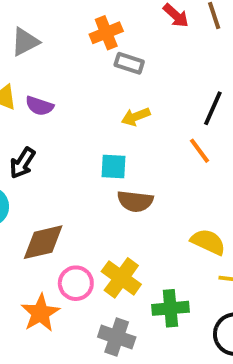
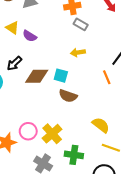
brown diamond: (43, 242) -> (37, 76), moved

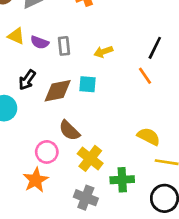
gray rectangle: (81, 24) -> (64, 46), moved, turned 64
brown semicircle: (68, 96) -> (69, 130), moved, turned 36
pink circle: (28, 131) -> (47, 152), moved

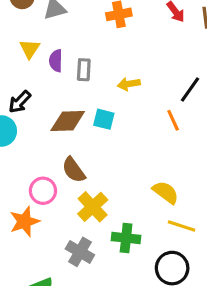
yellow triangle: (16, 36) -> (30, 49), turned 30
purple semicircle: (40, 42) -> (56, 61), turned 60
black arrow: (27, 80) -> (20, 102), moved

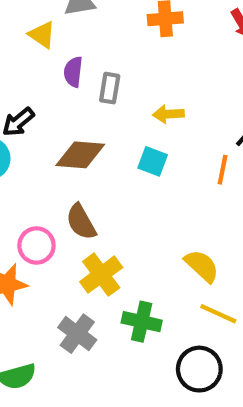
yellow triangle: (30, 49) -> (42, 35), moved, turned -35
cyan square: (104, 119) -> (153, 161), moved
orange line: (173, 120) -> (223, 170), turned 30

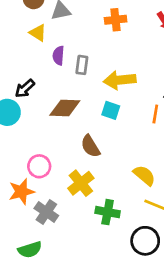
yellow arrow: (168, 114) -> (120, 80), size x1.6
brown semicircle: (81, 222) -> (90, 146), moved
gray cross: (77, 334) -> (46, 212), moved

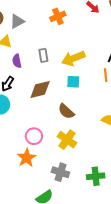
purple semicircle: (58, 56) -> (17, 61), moved
gray cross: (46, 212) -> (60, 172), moved
green cross: (108, 212) -> (96, 176), moved

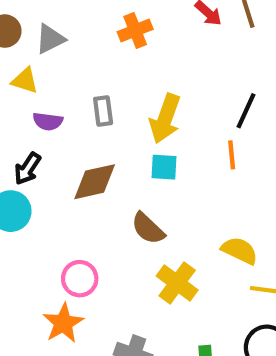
yellow arrow: (73, 58) -> (165, 119), turned -50
purple semicircle: (17, 61) -> (48, 121), turned -72
yellow cross: (67, 140) -> (177, 283), moved

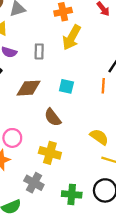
yellow arrow: (165, 119) -> (72, 37), moved
yellow cross: (177, 283) -> (50, 153), moved, turned -30

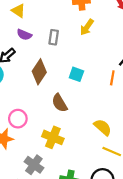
yellow arrow: (72, 37) -> (87, 27), size x0.7
brown diamond: (29, 88) -> (39, 72), turned -60

